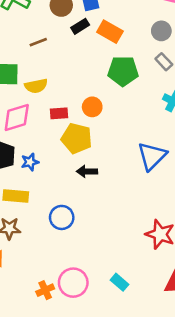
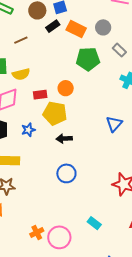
gray circle: (161, 31) -> (103, 27), moved
blue triangle: (152, 156) -> (114, 124), size x0.7
blue star: (30, 162) -> (28, 130), moved
blue circle: (62, 217) -> (66, 173), moved
pink circle: (73, 283) -> (59, 237), moved

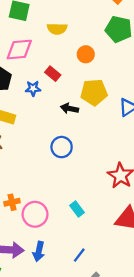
yellow semicircle: (21, 74) -> (57, 29), moved
red rectangle: (40, 95) -> (53, 74), moved, turned 32
yellow pentagon: (55, 113) -> (94, 92), moved, turned -30

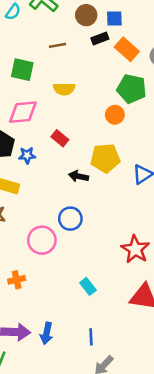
orange circle: (86, 54) -> (115, 115), moved
blue star: (33, 88) -> (27, 155), moved
pink circle: (35, 214) -> (42, 240), moved
blue line: (79, 255) -> (91, 337), turned -40

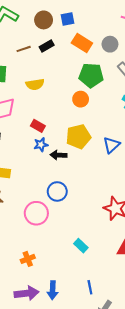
black rectangle: (100, 39) -> (47, 46), moved
blue star: (27, 155) -> (41, 145), moved
orange cross: (17, 280) -> (28, 259), moved

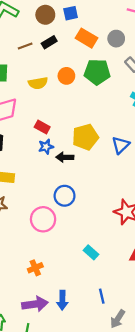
orange circle: (81, 99) -> (66, 76), moved

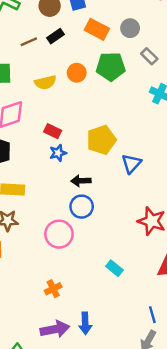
blue triangle: (121, 145) -> (131, 164), moved
black arrow: (65, 157) -> (81, 181), moved
blue line: (102, 296) -> (152, 315), moved

